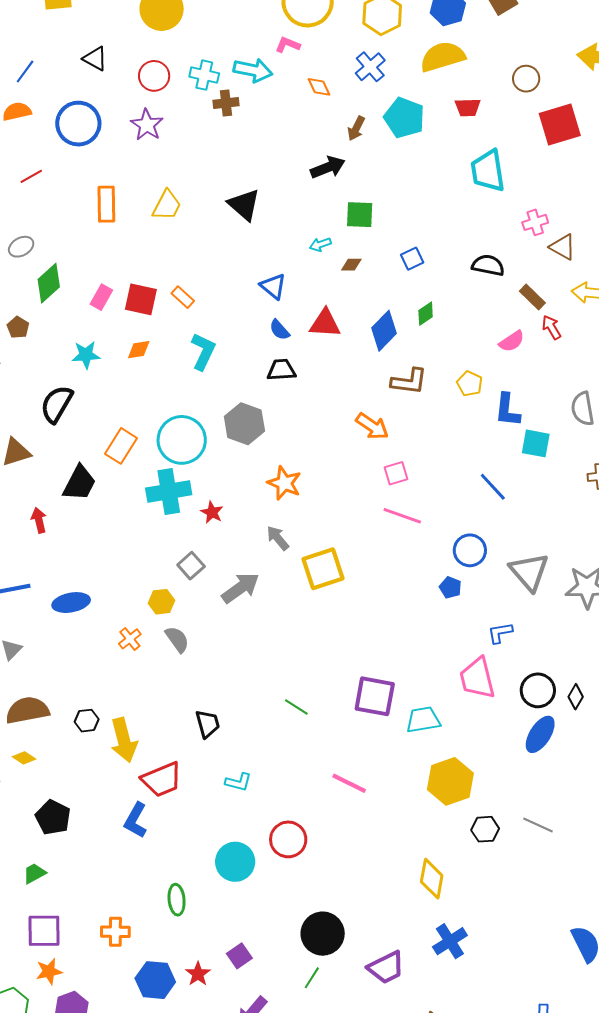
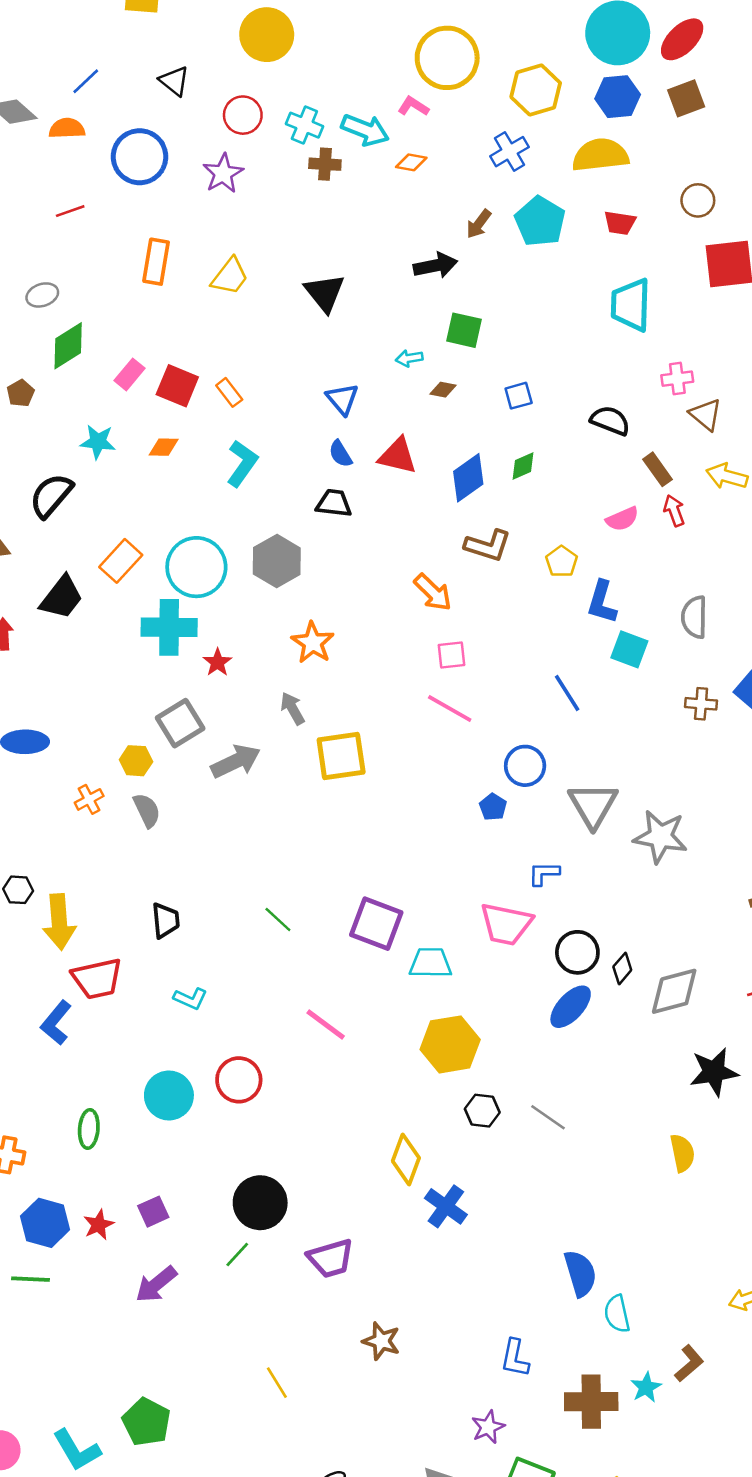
orange diamond: (319, 87) -> (411, 162), moved, turned -65
gray square: (191, 566) -> (180, 723), size x1.4
pink trapezoid: (477, 678) -> (506, 924), turned -75
blue cross: (450, 941) -> (446, 1206), moved, turned -32

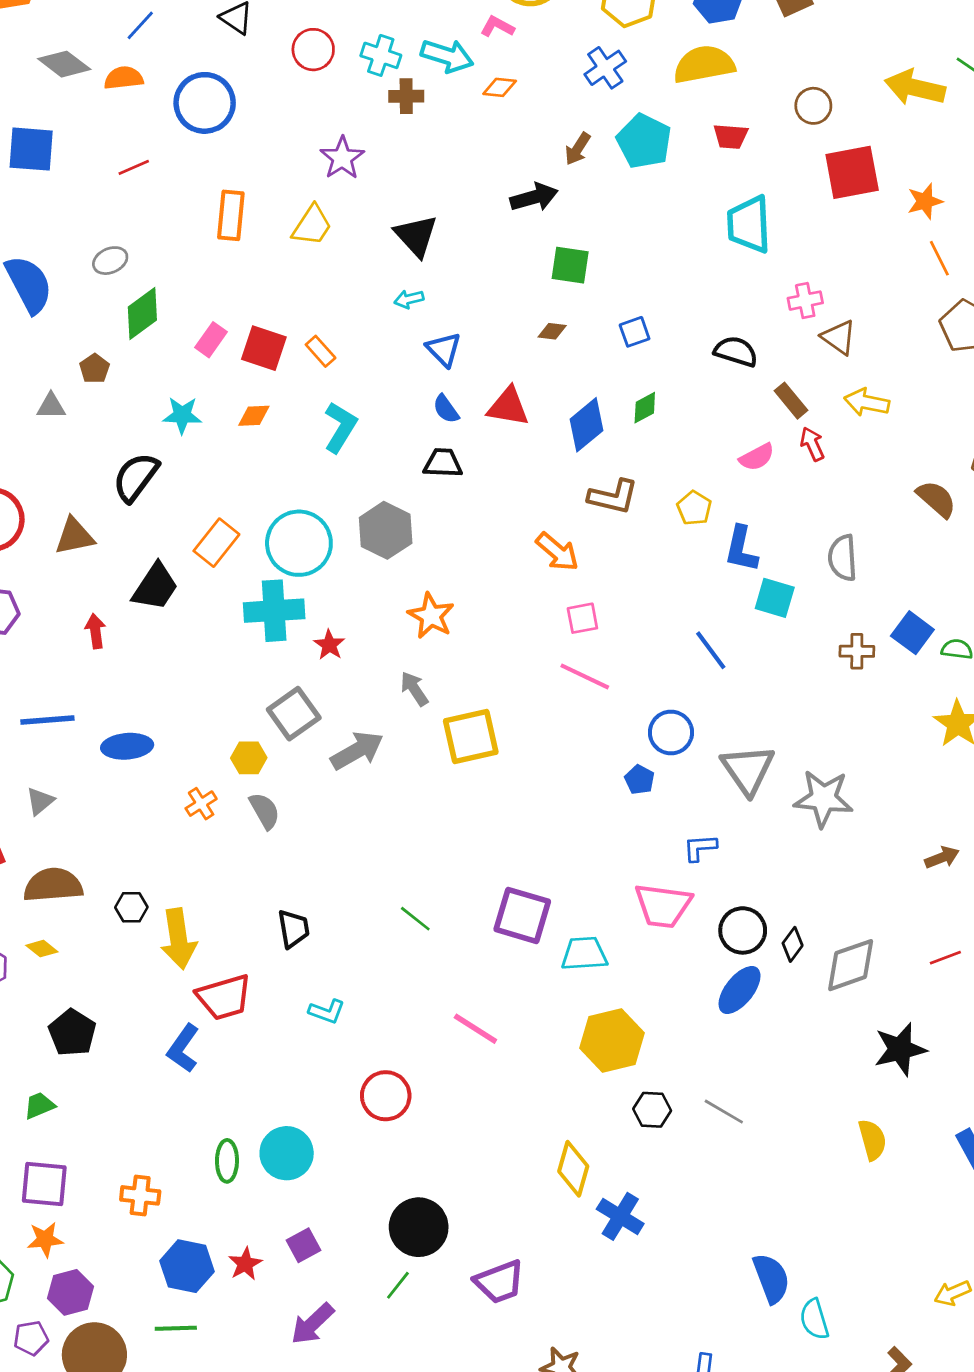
purple star: (223, 173) -> (342, 158), moved
cyan arrow: (409, 358) -> (409, 299), moved
cyan circle: (169, 1095) -> (287, 1153), moved

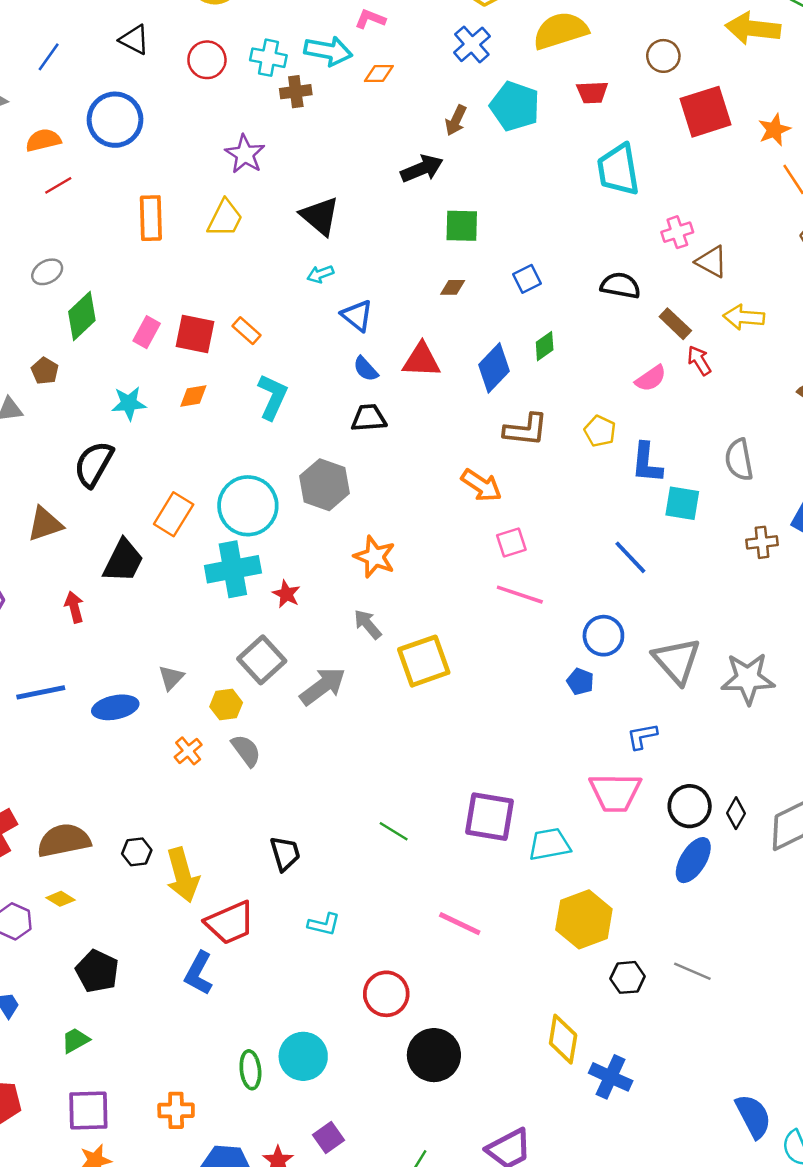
orange semicircle: (124, 78) -> (43, 140), moved
gray triangle: (40, 801) -> (171, 678), moved
black circle: (419, 1227) -> (434, 1055), moved

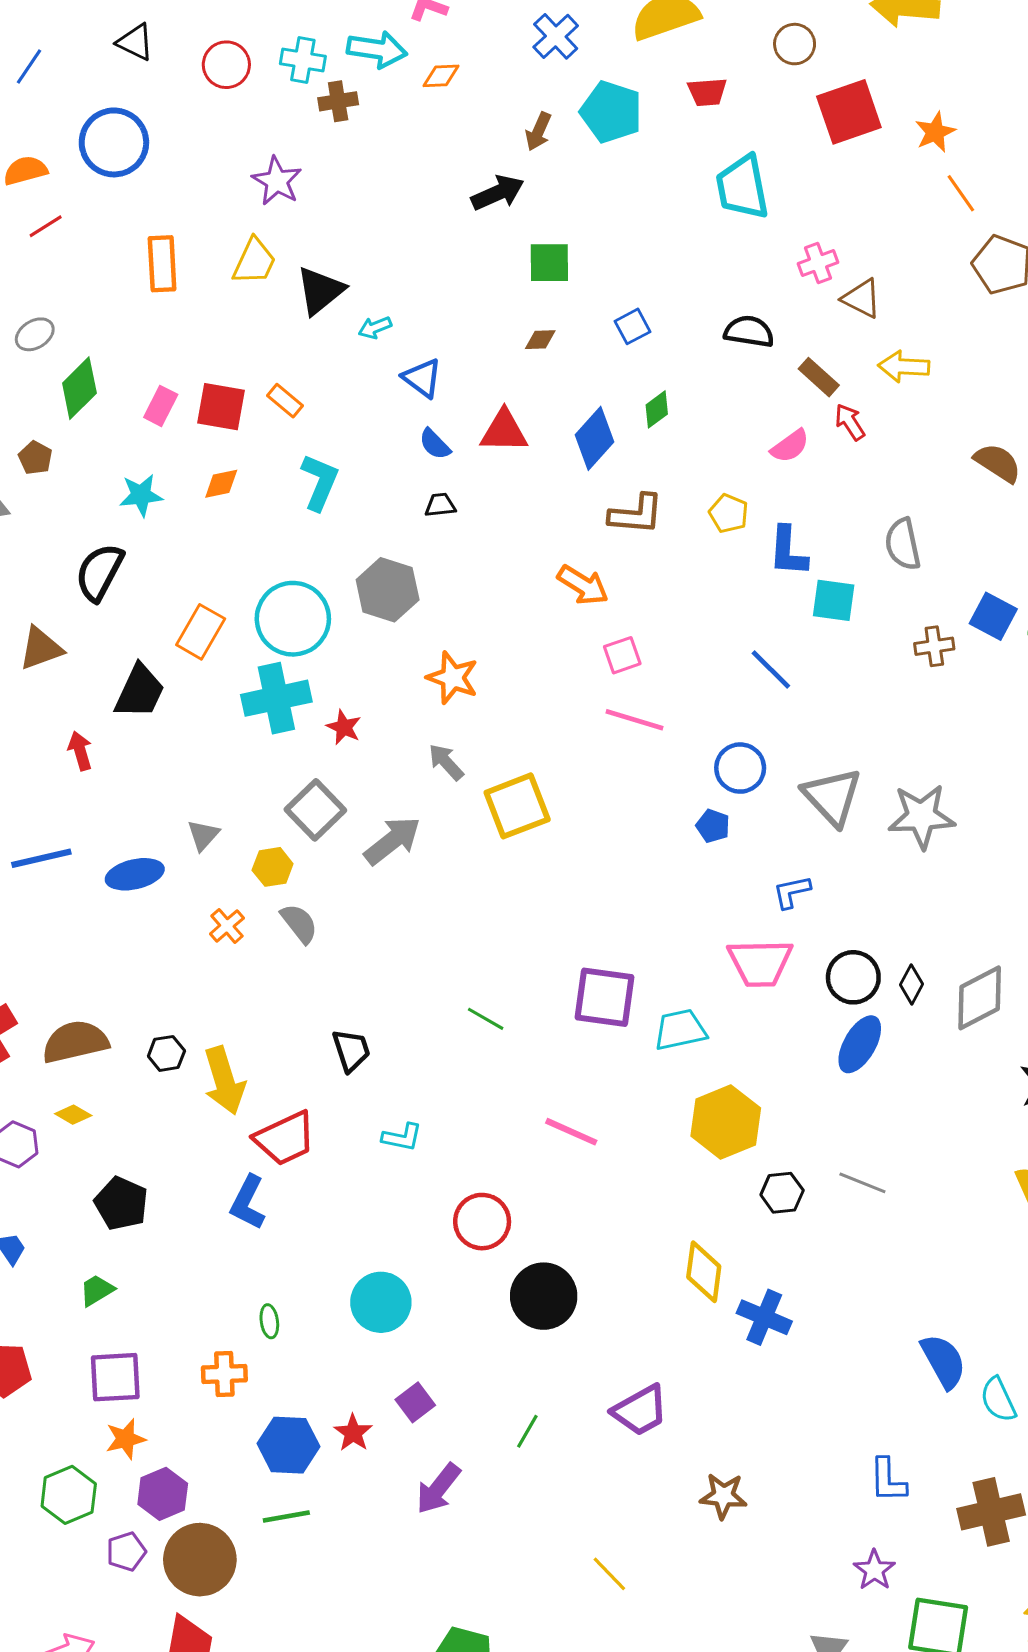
black triangle: (320, 216) -> (320, 291), moved, turned 42
black trapezoid: (369, 418) -> (440, 505), size x0.7
green ellipse: (250, 1070) -> (269, 1321), moved, size x0.7

